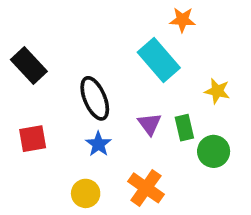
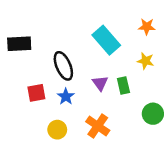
orange star: (182, 20) -> (147, 27), moved
black rectangle: (29, 65) -> (19, 44), turned -50
red square: (33, 139) -> (36, 93), moved
green circle: (214, 151) -> (153, 114), moved

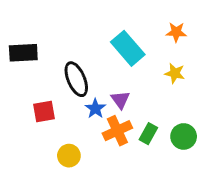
green rectangle: (123, 85) -> (148, 134), moved, turned 42
blue star: (66, 97) -> (95, 109), moved
orange cross: (98, 126) -> (117, 131), moved, turned 30

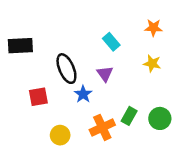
cyan rectangle: (128, 48) -> (111, 42), size x0.6
purple triangle: (120, 100) -> (105, 74), moved
orange cross: (117, 131) -> (102, 127), moved

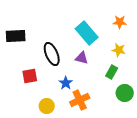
cyan rectangle: (111, 42) -> (87, 33), size x1.6
purple triangle: (105, 74) -> (82, 58), turned -40
blue star: (83, 94) -> (66, 83), moved
green rectangle: (129, 116) -> (112, 72), moved

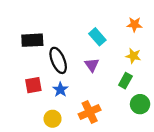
cyan rectangle: (87, 33) -> (97, 37), size x0.7
black rectangle: (16, 36) -> (32, 40), moved
purple triangle: (82, 58) -> (92, 65), turned 40
blue star: (66, 83) -> (60, 90), moved

